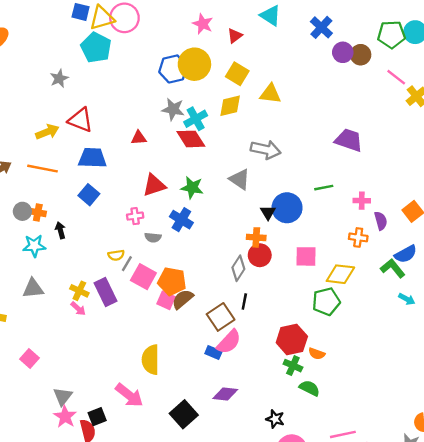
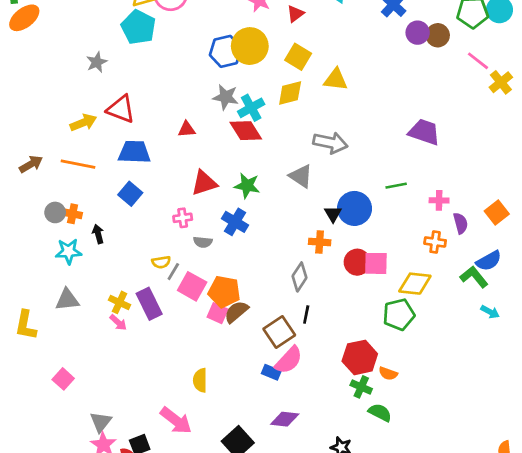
red circle: (260, 255) -> (357, 262), moved
yellow semicircle: (151, 360) -> (200, 380), size x0.7

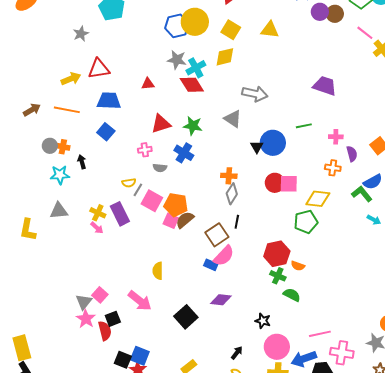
yellow triangle: (336, 80) -> (270, 30), moved
red triangle: (121, 109) -> (99, 69), turned -30
orange cross: (320, 242) -> (229, 176), moved
pink square: (63, 379) -> (100, 295), moved

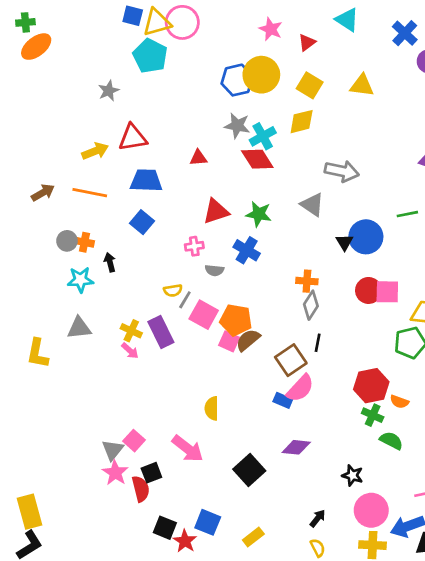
blue square: (140, 356) -> (208, 522), moved

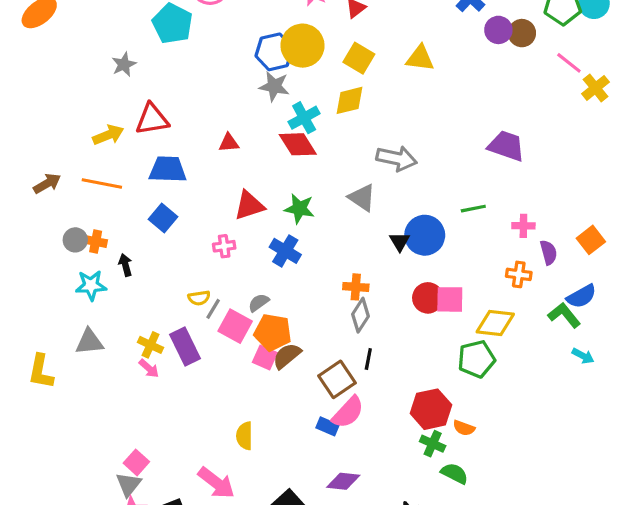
gray star: (237, 126) -> (274, 86), moved
gray semicircle: (214, 270) -> (259, 303), moved, turned 138
pink square: (134, 441) -> (136, 462), moved

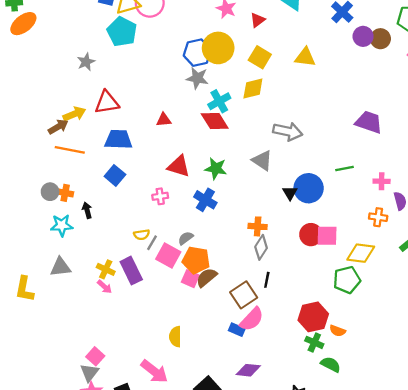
brown arrow: (47, 184) -> (58, 127), moved
red triangle: (249, 205) -> (179, 166), turned 35

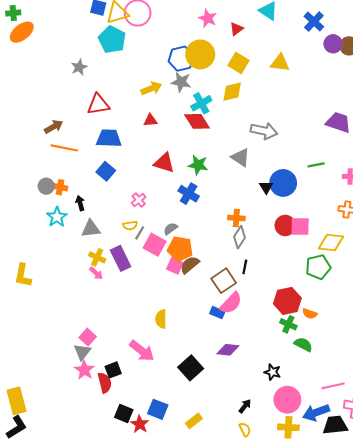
yellow arrow: (74, 114) -> (151, 88), moved
pink cross: (160, 196) -> (139, 200), moved, turned -32
cyan star: (62, 225) -> (57, 217), turned -30
gray triangle: (60, 267) -> (91, 229), moved

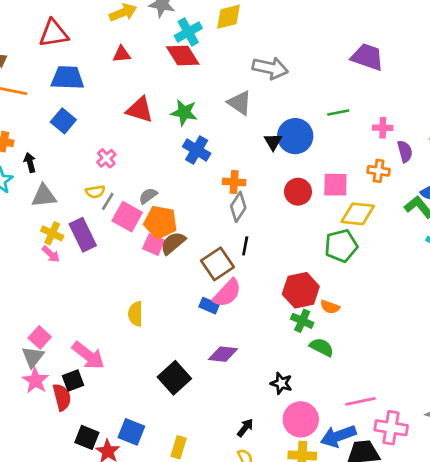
blue cross: (189, 194) -> (197, 150), moved
pink square: (300, 227) -> (335, 185), moved
pink arrow: (142, 351) -> (88, 356), moved
yellow rectangle: (194, 421) -> (179, 447), turned -35

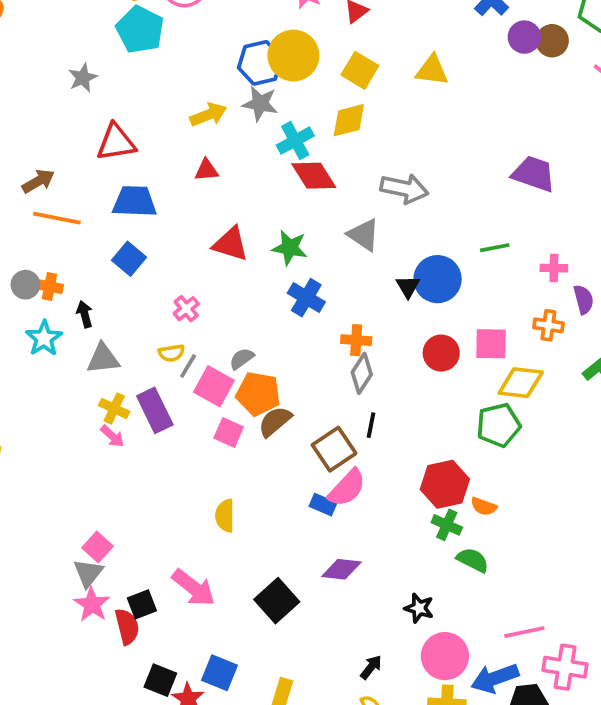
red diamond: (183, 56) -> (314, 176), moved
pink square: (154, 244) -> (229, 432), moved
pink arrow: (88, 356) -> (194, 588), moved

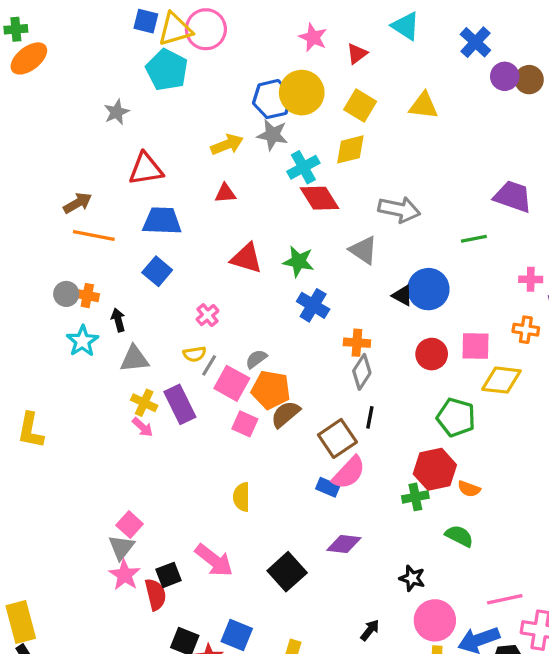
green line: (495, 248) -> (474, 239), moved
black triangle: (408, 287) -> (402, 296), turned -30
green pentagon: (499, 425) -> (456, 417), moved, turned 30
green cross: (447, 525) -> (415, 497), moved, turned -35

